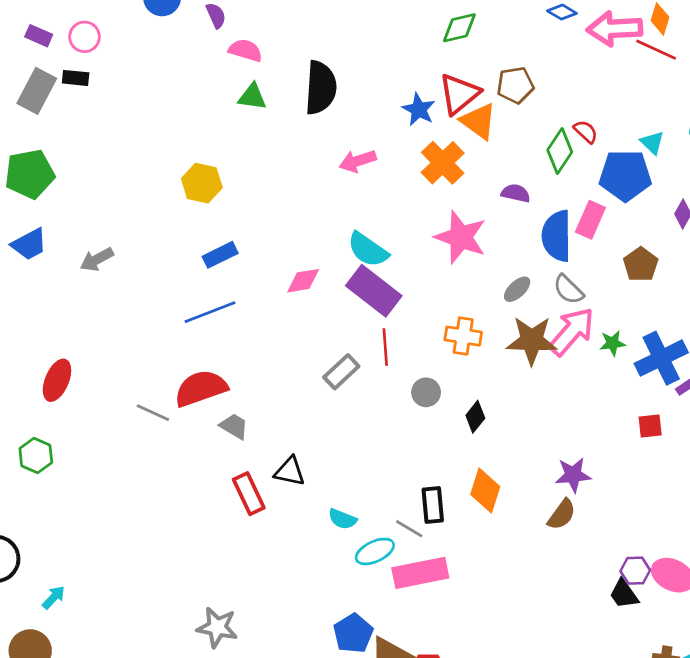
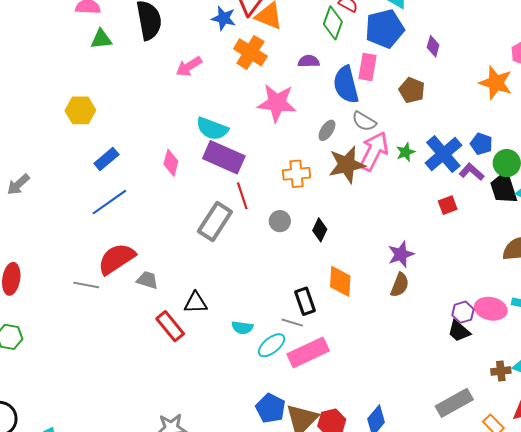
pink diamond: (303, 281) -> (171, 163), turned -52
gray rectangle: (341, 372) -> (215, 222), size x1.4

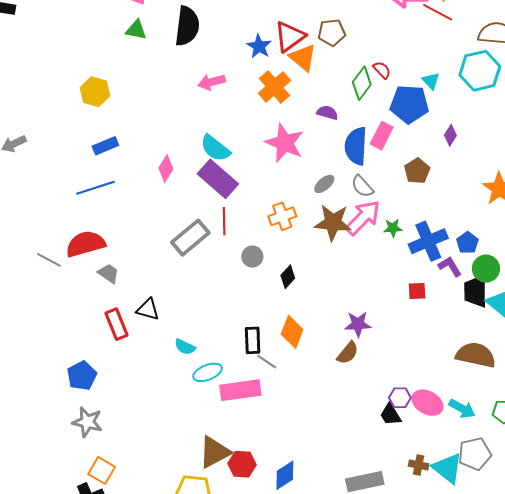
orange cross: (296, 174) -> (282, 216), turned -32
gray line: (292, 323) -> (267, 362), moved
blue pentagon: (271, 408) -> (82, 376), moved

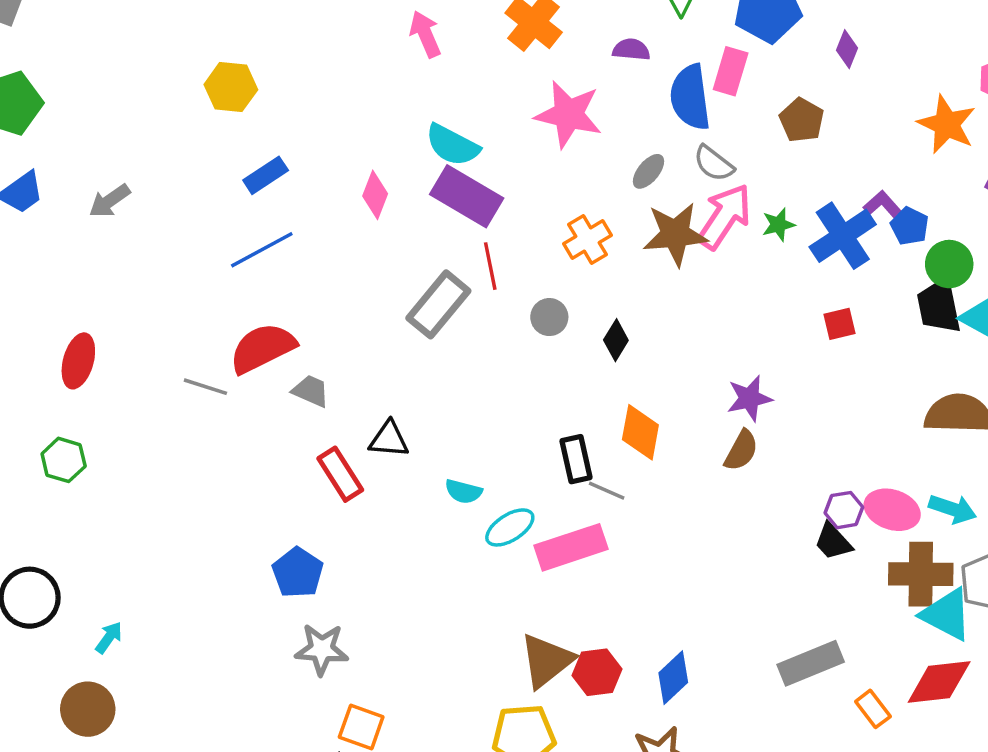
pink arrow: (212, 82) -> (425, 34), turned 92
purple L-shape: (450, 266) -> (885, 206), moved
brown cross: (419, 465) -> (921, 574), moved, size x1.8

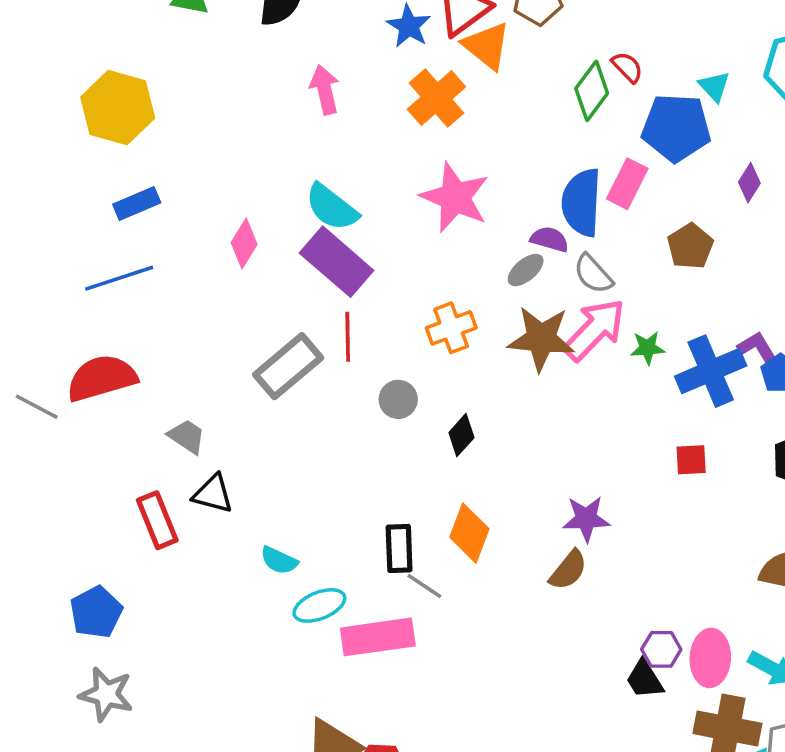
purple semicircle: (631, 50) -> (550, 239), moved
yellow hexagon: (231, 87) -> (118, 108), size x1.4
gray trapezoid: (311, 391) -> (187, 436), moved
pink ellipse: (892, 510) -> (710, 658), turned 64

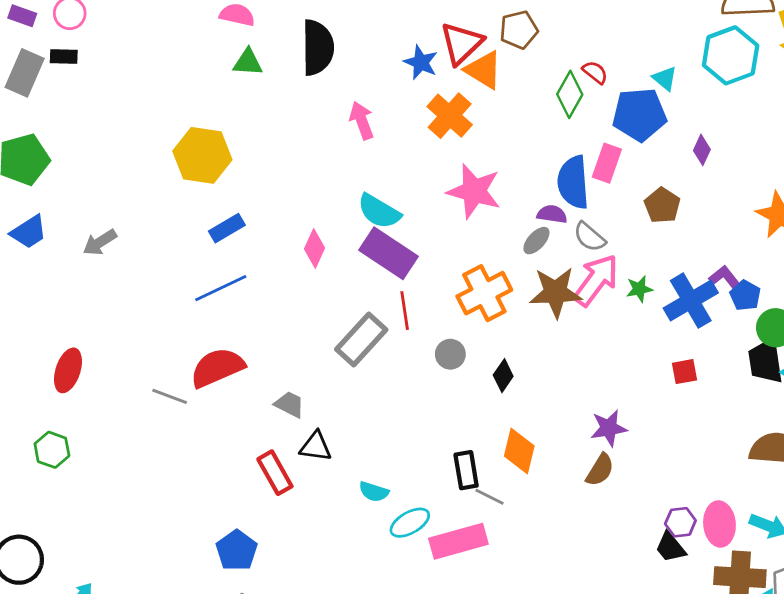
orange cross: (451, 328) -> (484, 293), size x1.4

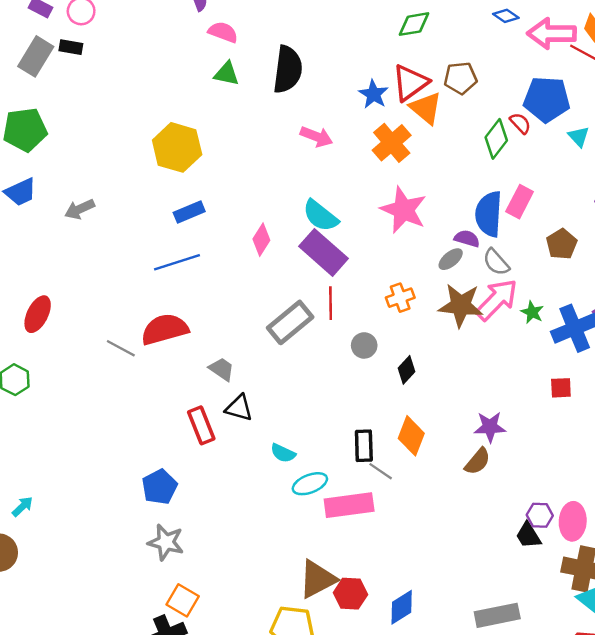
blue pentagon: (639, 115) -> (547, 99), moved
pink arrow: (362, 120) -> (316, 137), turned 124
green star: (639, 289) -> (532, 312), turned 30
orange cross: (484, 293) -> (400, 298), size x0.6

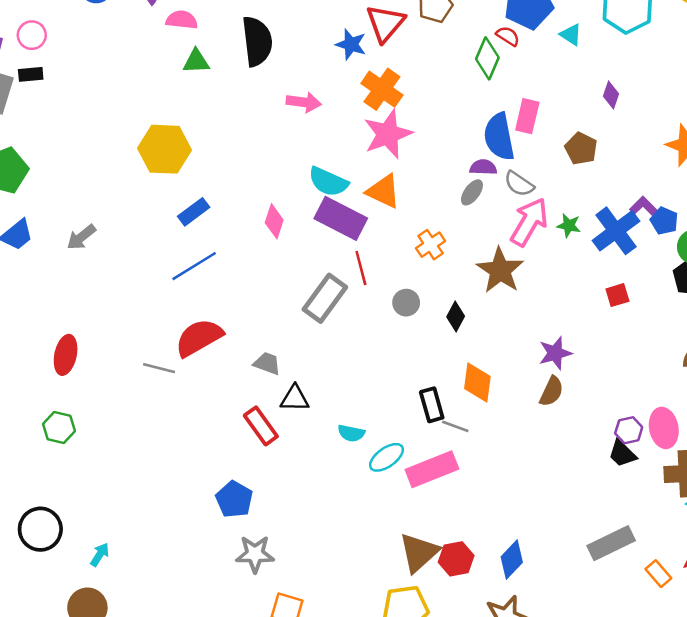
orange triangle: (426, 108) -> (383, 191), moved
pink star: (404, 210) -> (388, 134), moved, turned -30
brown star: (461, 305) -> (500, 270), moved, turned -30

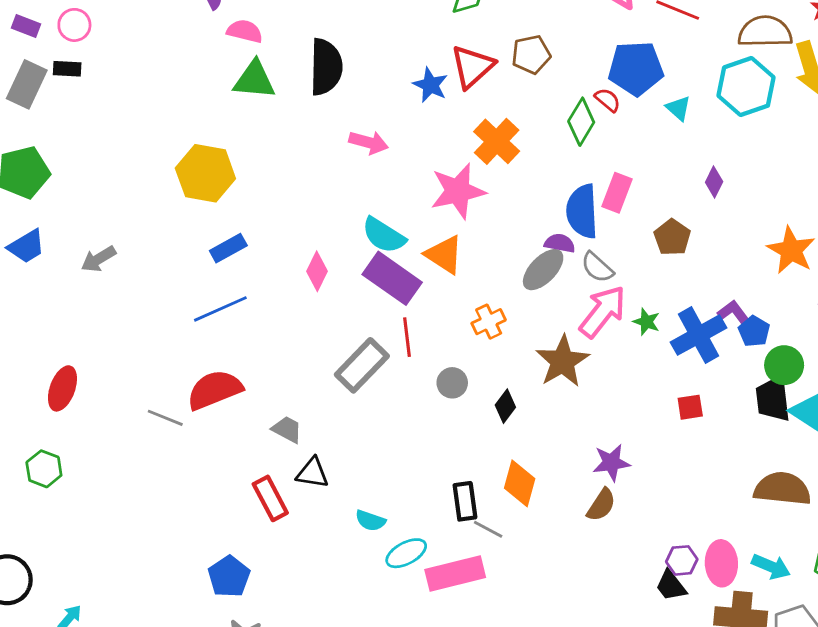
green triangle: (196, 61) -> (254, 80), size x1.4
orange cross: (382, 89) -> (497, 141), moved
gray ellipse: (472, 192) -> (543, 270), size x1.5

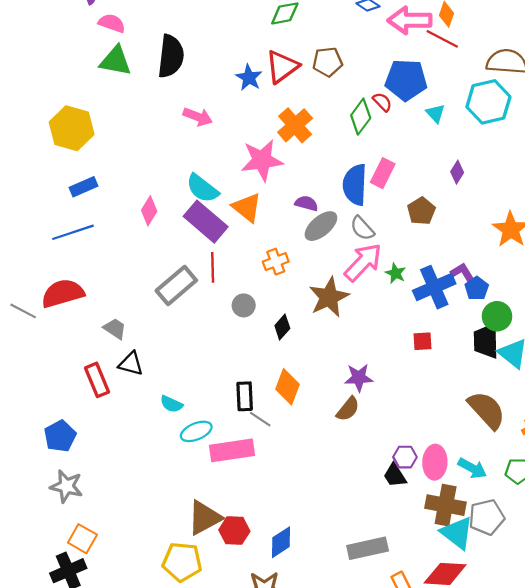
purple semicircle: (560, 243) -> (306, 203), moved
brown semicircle: (782, 489) -> (487, 410), turned 36

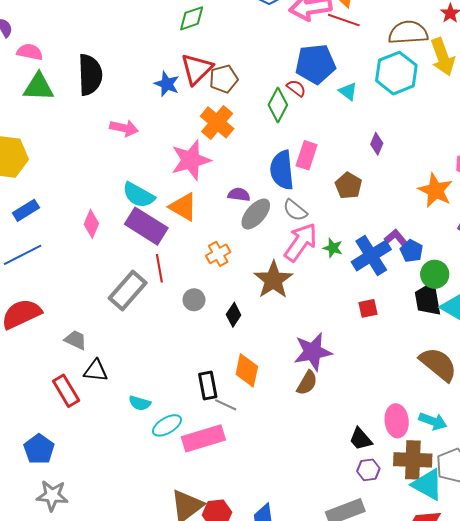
brown pentagon: (328, 62) -> (224, 79), moved
purple star: (359, 378) -> (313, 352), size x1.4
purple hexagon: (405, 457) -> (368, 470), moved

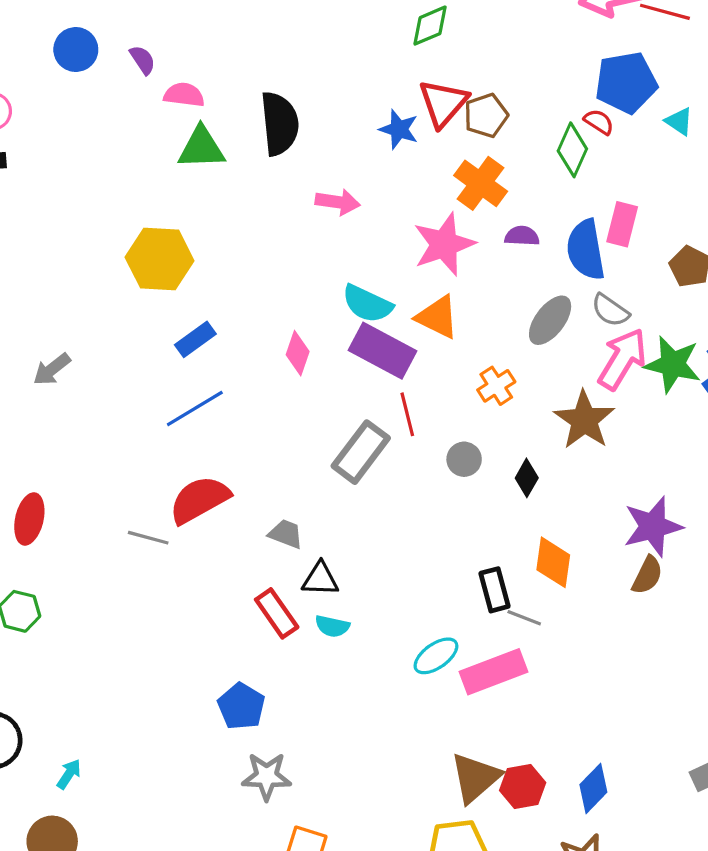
purple semicircle: (239, 195) -> (522, 236), moved
green star: (333, 248) -> (673, 364), size x1.8
cyan semicircle: (140, 403) -> (332, 626), moved

